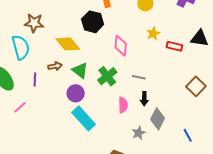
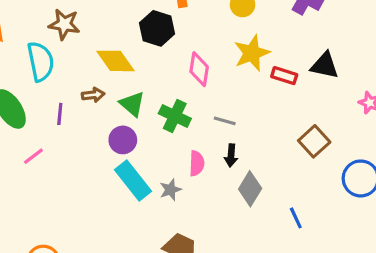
yellow star: (153, 33) -> (252, 53), size x1.6
green cross: (107, 76) -> (175, 116), turned -30
gray star: (139, 133) -> (170, 190), moved

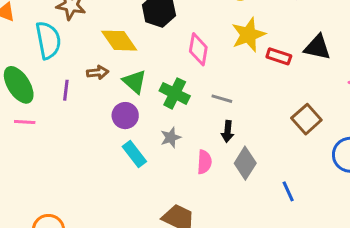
pink line: (33, 156) -> (25, 122), moved, turned 40
pink semicircle: (197, 163) -> (204, 162), moved
cyan rectangle: (133, 180) -> (134, 154), size x0.7
gray star: (170, 190) -> (171, 137), moved

